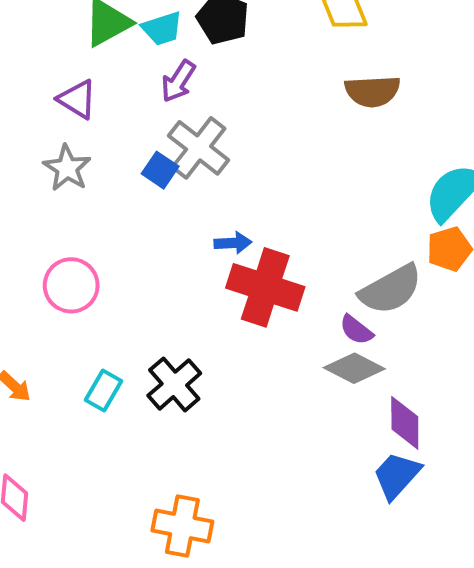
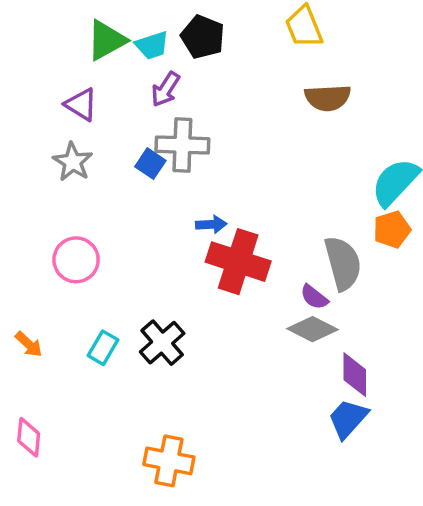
gray cross: (199, 148) -> (182, 145), turned -36
gray semicircle: (391, 289) -> (343, 263), turned -76

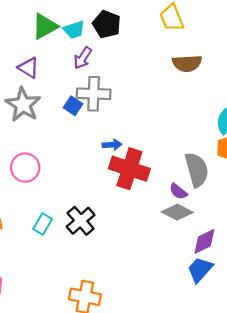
gray star: (73, 162) -> (23, 105), size x1.4
purple diamond: (355, 375) -> (204, 241), turned 64

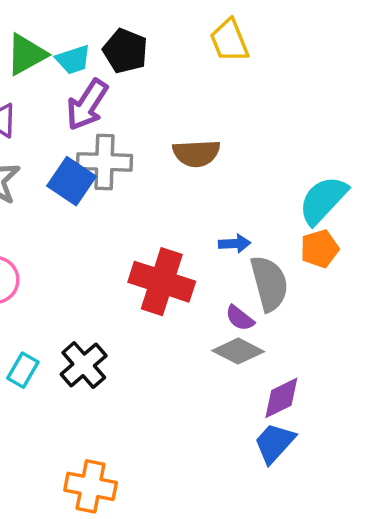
purple arrow: (83, 58) -> (87, 105), size x1.4
brown semicircle: (187, 63) -> (196, 153), moved
blue square: (73, 106) -> (71, 181), size x1.5
blue arrow: (112, 145) -> (235, 244), moved

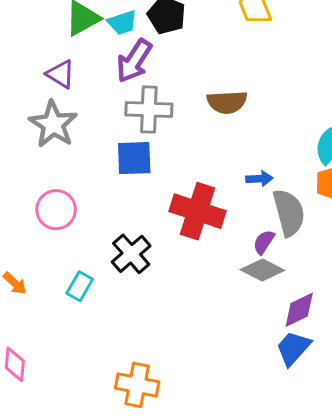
blue square: (71, 181) -> (134, 158), moved, turned -36
purple semicircle: (240, 318) -> (264, 242), turned 85
black cross: (84, 365) -> (131, 254), moved

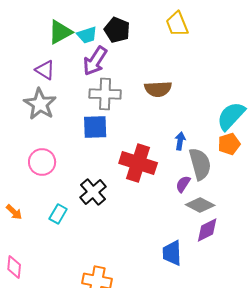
blue arrow: (259, 179) -> (180, 141), turned -78
gray diamond: (262, 270) -> (200, 205), moved
blue trapezoid: (293, 348) -> (172, 253), moved, turned -44

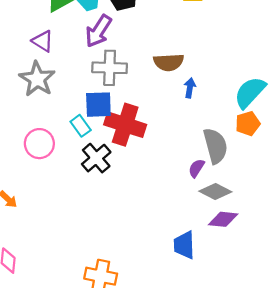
blue arrow: (180, 141) -> (190, 88), moved
red cross: (138, 163) -> (125, 125), moved
black cross: (93, 192) -> (96, 158), moved
cyan rectangle: (58, 214) -> (81, 126), moved, turned -66
purple diamond: (207, 230) -> (223, 219), turned 32

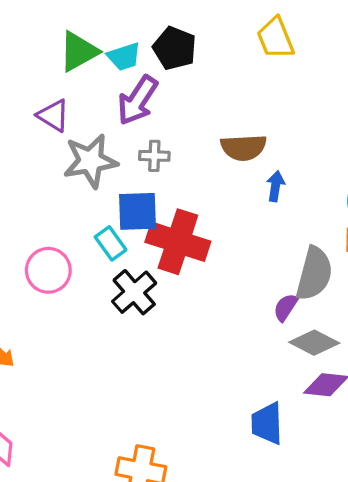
gray cross: (110, 68) -> (154, 156), size x0.6
gray star: (37, 79) -> (90, 161), moved, turned 30
gray semicircle: (215, 146) -> (314, 274), turned 30

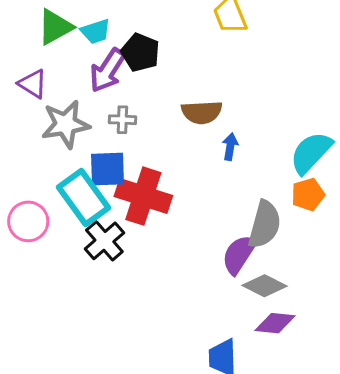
black pentagon: (175, 48) -> (140, 52), moved
cyan rectangle: (111, 243) -> (84, 198), size x1.8
purple semicircle: (286, 307) -> (239, 254), size x1.6

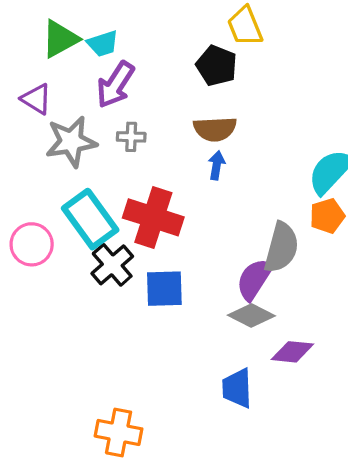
black pentagon: (140, 52) -> (217, 66), moved
blue arrow: (230, 147) -> (217, 165), moved
blue square: (107, 169) -> (164, 289), moved
gray diamond: (265, 286) -> (251, 315), moved

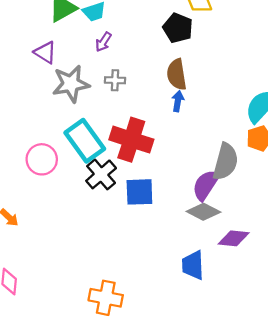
purple arrow: (115, 85) -> (103, 42), size x0.6
brown semicircle: (215, 129) -> (177, 74), turned 84

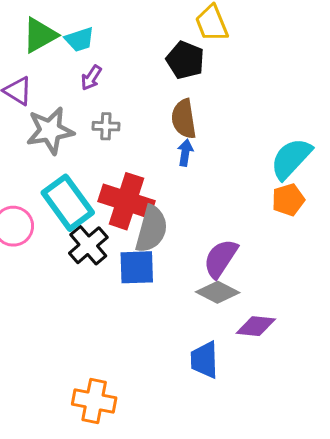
gray semicircle: (226, 162) -> (151, 229), moved

